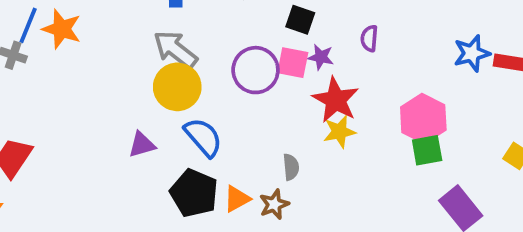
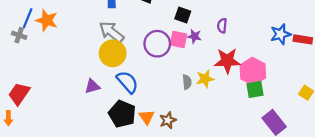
red star: (336, 100) -> (227, 61), moved, turned -30
gray semicircle: (291, 167) -> (187, 82), moved
orange triangle: (237, 199) -> (147, 117), turned -35

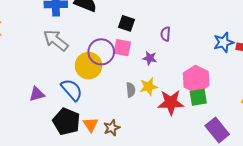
purple star: (194, 36) -> (150, 58), moved
yellow circle: (113, 53) -> (89, 66), moved
red star: (227, 61) -> (171, 102), moved

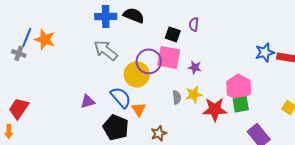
purple semicircle: (166, 34) -> (194, 24), moved
pink square: (122, 48) -> (169, 57), size x1.4
orange triangle: (91, 125) -> (139, 109), moved

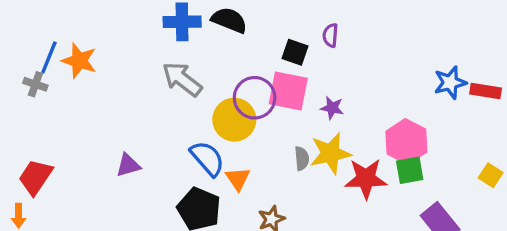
yellow star: (194, 94) -> (330, 153), size x1.4
purple triangle: (88, 101) -> (128, 165), moved

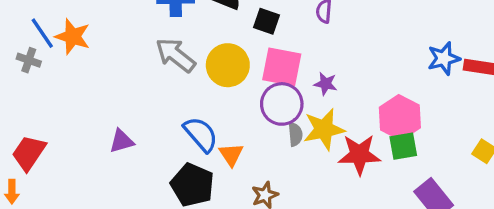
black square: (295, 52) -> (267, 21), moved
blue line: (49, 57) -> (42, 33), turned -56
purple circle: (255, 98) -> (282, 104), moved
yellow circle: (234, 120) -> (228, 65), moved

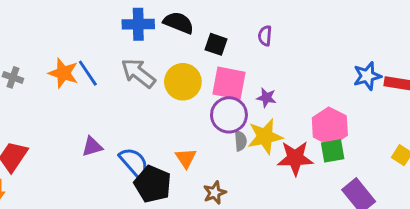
blue line: (42, 33) -> (88, 73), moved
orange star: (73, 37) -> (63, 73), moved
blue semicircle: (201, 134) -> (134, 162), moved

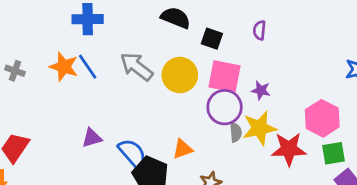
blue cross: (138, 24) -> (88, 19), moved
green square: (333, 151) -> (333, 153), moved
orange triangle: (186, 158) -> (183, 149), turned 45

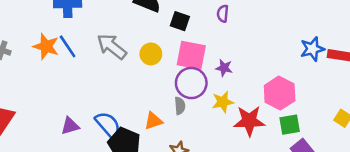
yellow circle: (180, 75) -> (151, 54), size x0.7
yellow star: (259, 128) -> (223, 102), size x0.7
gray semicircle: (236, 132) -> (180, 106), moved
purple triangle: (92, 138) -> (70, 126), moved

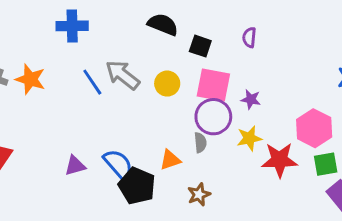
orange star: (46, 46) -> (30, 79), moved
blue line: (68, 46) -> (92, 82), moved

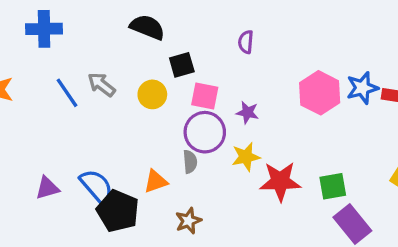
black square: (200, 46) -> (182, 65), moved, turned -35
gray arrow: (123, 75) -> (101, 85), size x0.7
pink square: (213, 85) -> (205, 96), size x0.7
pink hexagon: (314, 128) -> (320, 93), moved

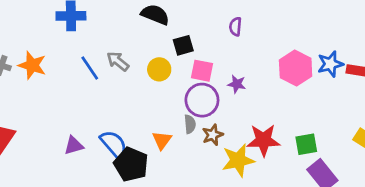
yellow star: (246, 157) -> (238, 160), moved, size x1.4
orange triangle: (156, 181) -> (162, 140), turned -35
brown star: (188, 221) -> (213, 135), moved

